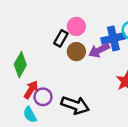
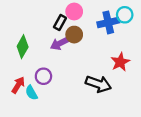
purple arrow: (99, 50) -> (60, 43), moved
red arrow: (31, 90) -> (18, 85), moved
black arrow: (75, 105) -> (98, 84), moved

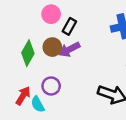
pink circle: (74, 12) -> (51, 14), moved
brown circle: (74, 35) -> (52, 47), moved

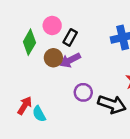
green diamond: (28, 53) -> (29, 42), moved
purple circle: (51, 86) -> (83, 92), moved

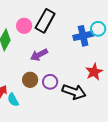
black rectangle: (70, 37) -> (45, 21), moved, size x1.6
brown circle: (53, 58) -> (30, 80), moved

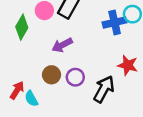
red star: (94, 72) -> (128, 65), turned -30
black arrow: (74, 92) -> (104, 89), turned -80

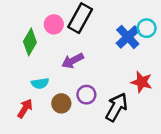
blue cross: (115, 22) -> (128, 37), turned -30
brown circle: (52, 75) -> (61, 103), moved
cyan semicircle: (31, 99) -> (40, 83), moved, turned -70

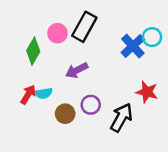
red arrow: (25, 108) -> (28, 95), moved

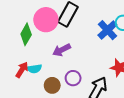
pink circle: (57, 33) -> (46, 20), size x1.5

